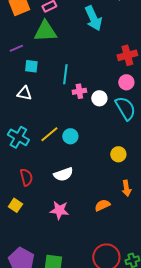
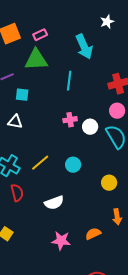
cyan line: (65, 74) -> (69, 81), moved
cyan circle: (70, 136) -> (73, 165), moved
red semicircle: (26, 177) -> (17, 193), moved
pink star: (59, 210) -> (61, 241), moved

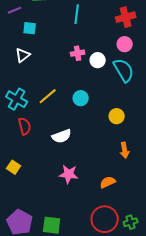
white triangle: (15, 122) -> (23, 55), turned -49
orange semicircle: (93, 234) -> (108, 182), moved

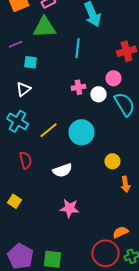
pink circle: (125, 44) -> (113, 78), moved
cyan circle: (81, 98) -> (81, 132), size x1.6
cyan cross: (17, 99) -> (17, 121), moved
yellow circle: (117, 116) -> (112, 161), moved
orange semicircle: (108, 182) -> (120, 232), moved

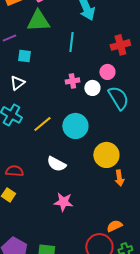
red semicircle: (25, 160) -> (14, 171), moved, turned -72
yellow circle: (112, 161) -> (106, 155), size x1.6
white semicircle: (62, 170) -> (56, 164), turned 48

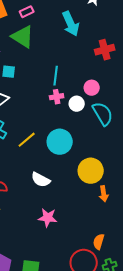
green triangle: (38, 21) -> (23, 37), turned 35
cyan line: (71, 42) -> (56, 76), moved
red cross: (120, 45) -> (105, 50), moved
orange semicircle: (114, 226) -> (99, 242), turned -49

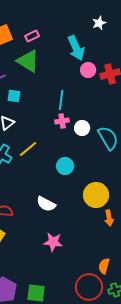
pink circle: (92, 88) -> (88, 70), moved
yellow line: (27, 140) -> (28, 149), moved
cyan circle: (60, 142) -> (65, 166), size x0.7

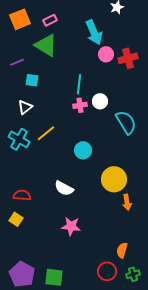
white circle: (82, 128) -> (100, 101), moved
red circle: (89, 287) -> (107, 271), size x0.7

